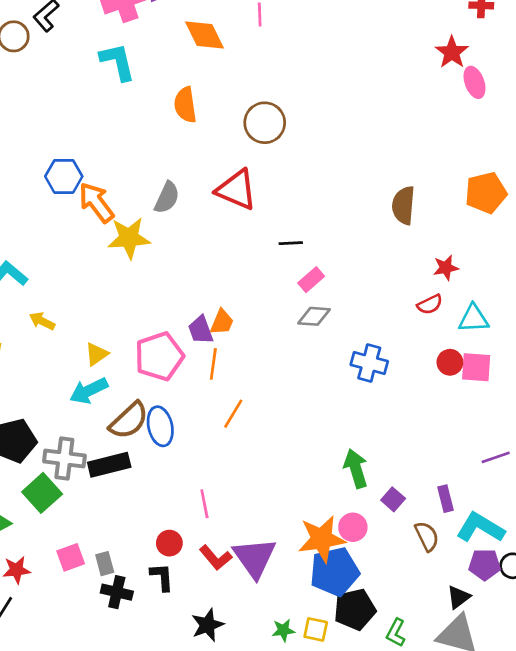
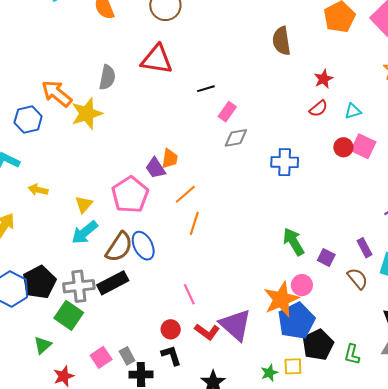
blue hexagon: (64, 176) -> (28, 119), moved
cyan triangle: (474, 319) -> (353, 111), size x0.7
orange line: (213, 364) -> (185, 194), moved, turned 55
pink square: (476, 367) -> (363, 146), turned 35

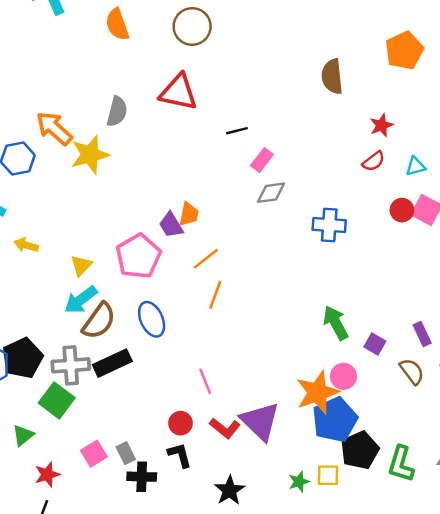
brown semicircle: (119, 247) -> (99, 321), moved
green L-shape: (352, 354) -> (401, 464), size x1.4

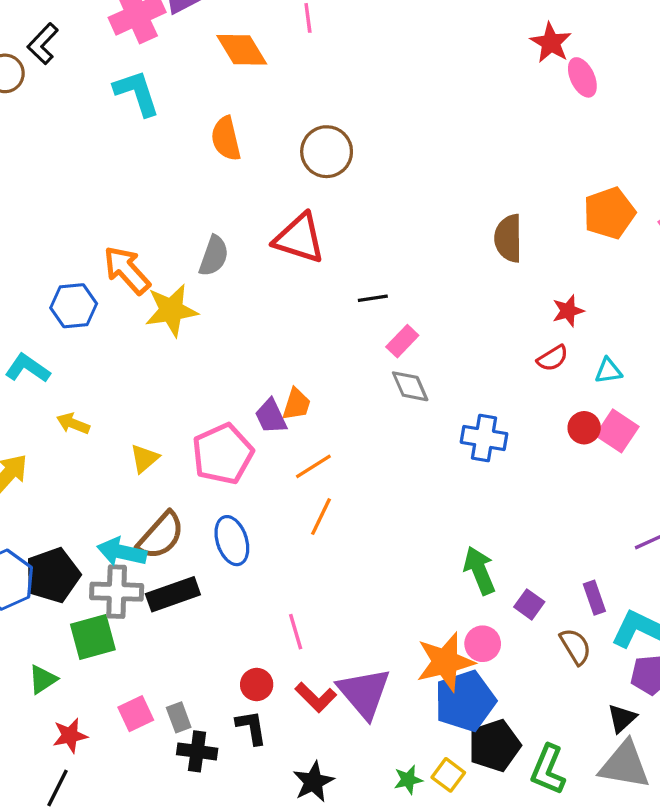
gray diamond: (271, 193) -> (410, 386), turned 68
cyan arrow: (81, 300) -> (122, 552), moved, turned 44
green square: (57, 400) -> (93, 637), turned 32
yellow square: (328, 475) -> (448, 775), turned 30

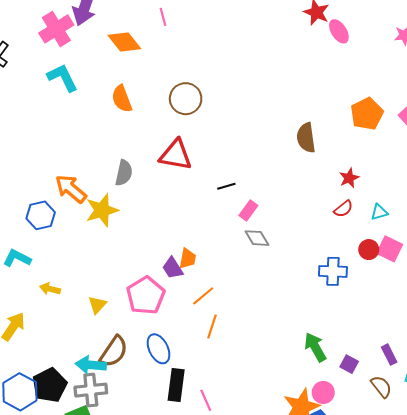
blue cross: (484, 438) -> (333, 271), moved
black rectangle: (173, 594) -> (176, 385), moved, turned -56

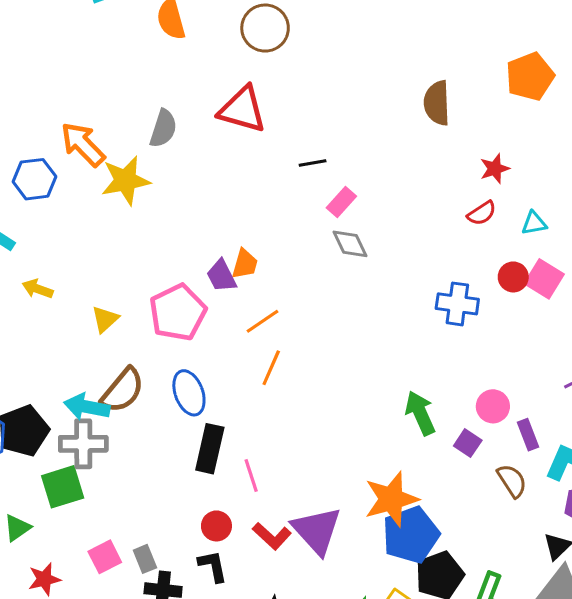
pink circle: (323, 392) -> (493, 406), moved

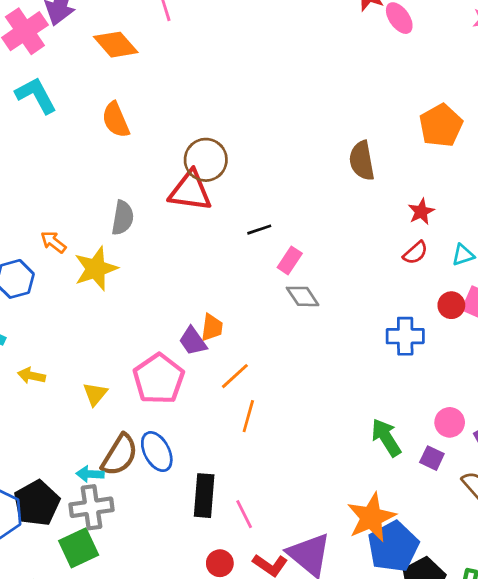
brown circle: (265, 28) -> (206, 160), moved
orange arrow: (83, 144) -> (53, 242), size x0.6
blue ellipse: (189, 393) -> (157, 452), moved
cyan arrow: (87, 407) -> (90, 474), size x0.7

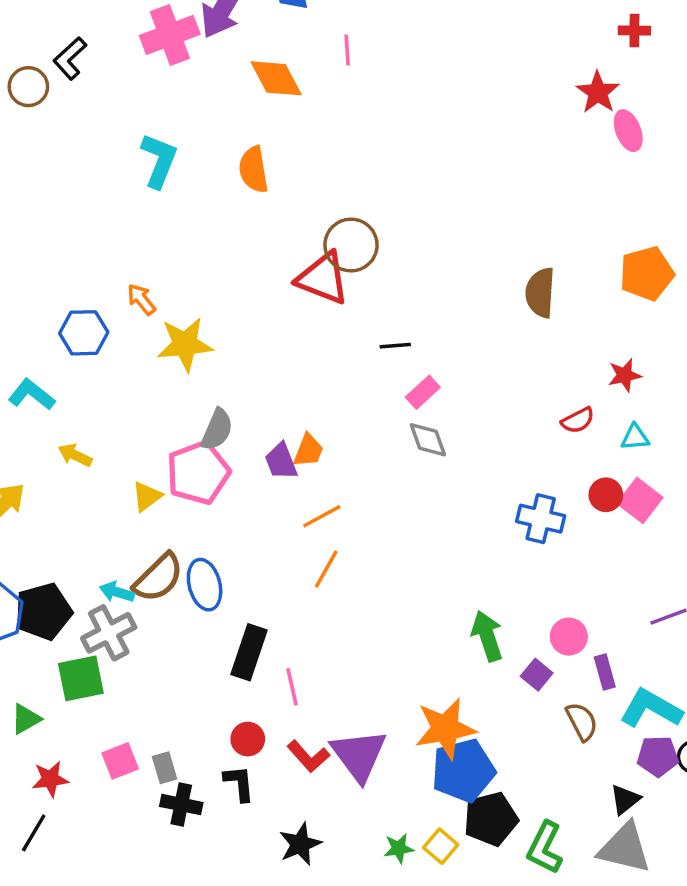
cyan L-shape: (36, 95) -> (159, 161), moved, turned 36
red star: (421, 212) -> (625, 375), moved
gray semicircle: (123, 218) -> (217, 430), moved
pink pentagon: (159, 379) -> (198, 473), moved
gray cross: (92, 507) -> (109, 633), turned -33

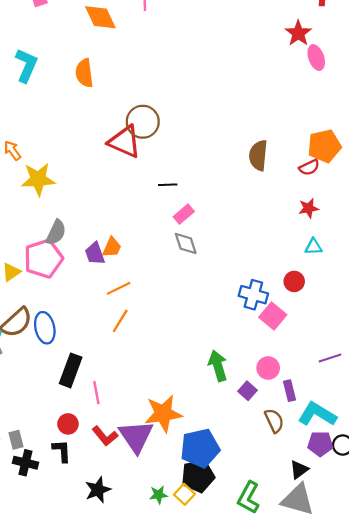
red semicircle: (578, 420) -> (309, 167), moved
pink square: (640, 500) -> (273, 316), moved
orange star: (445, 729) -> (163, 414), moved
black pentagon: (491, 819) -> (198, 476), moved

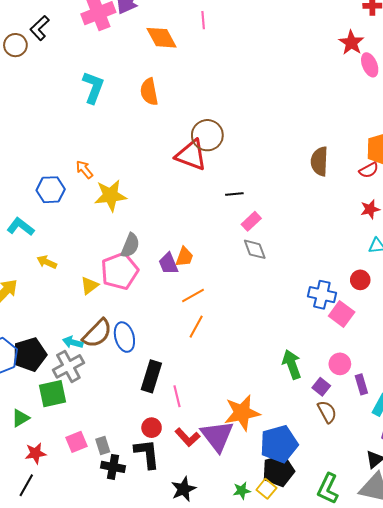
brown semicircle: (274, 421) -> (327, 412), moved
black L-shape: (62, 451) -> (147, 454), size x1.4

